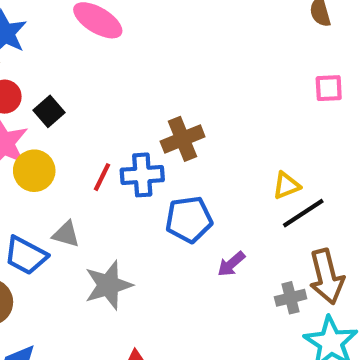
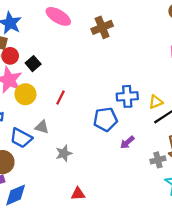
brown cross: (183, 139) -> (102, 27), moved
blue cross: (142, 175) -> (127, 96), moved
gray star: (108, 285) -> (64, 153), size x0.7

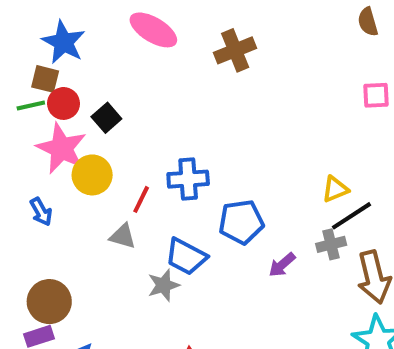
blue cross: (127, 96) -> (188, 179), moved
red line: (60, 97) -> (141, 199), moved
blue trapezoid: (21, 138) -> (186, 257), moved
gray cross: (158, 160) -> (331, 244), moved

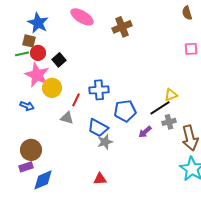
blue arrow: (41, 212) -> (27, 106), turned -40
black line: (351, 216) -> (160, 108), moved
gray star: (164, 285) -> (105, 142), moved

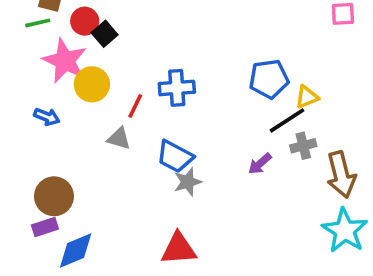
red circle: (38, 53) -> (85, 21), moved
blue pentagon: (125, 111) -> (269, 79), moved
red triangle: (100, 179) -> (179, 249), size x1.5

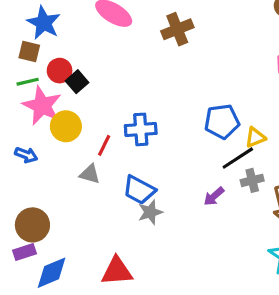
green line: (38, 23) -> (28, 82), moved
red triangle: (179, 249) -> (117, 271), moved

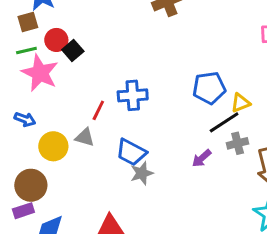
brown square: (29, 51) -> (28, 22), turned -30
yellow circle: (66, 126) -> (53, 146), moved

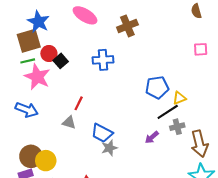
brown square: (28, 22) -> (29, 41), size x1.6
blue cross: (133, 95) -> (103, 60), moved
blue arrow: (25, 119) -> (27, 110), size x1.5
yellow circle: (53, 146) -> (46, 161), moved

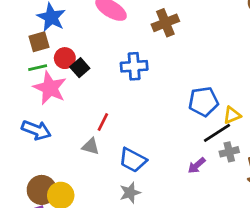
brown square: (29, 41) -> (39, 42), size x0.7
gray star: (109, 148) -> (130, 193), moved

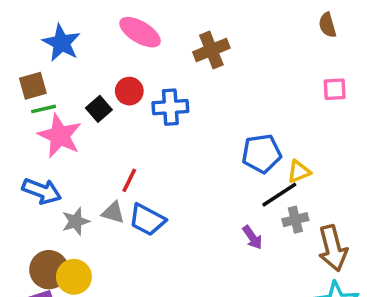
brown square: (39, 42) -> (33, 86), moved
red circle: (65, 58) -> (129, 91), moved
blue trapezoid: (133, 160) -> (147, 220), moved
purple arrow: (197, 165) -> (252, 237), turned -84
gray star: (130, 193) -> (76, 221), moved

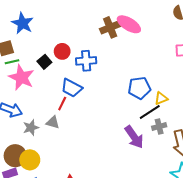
pink ellipse: (140, 32) -> (129, 24), moved
blue trapezoid: (147, 220) -> (72, 88), moved
purple arrow: (252, 237) -> (134, 137), size x1.6

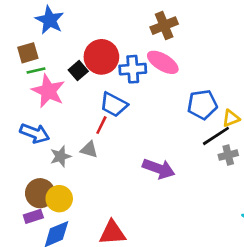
pink ellipse: (129, 24) -> (163, 62), moved
red circle: (62, 51) -> (101, 57), size x1.6
purple arrow: (134, 137) -> (159, 169), moved, turned -35

